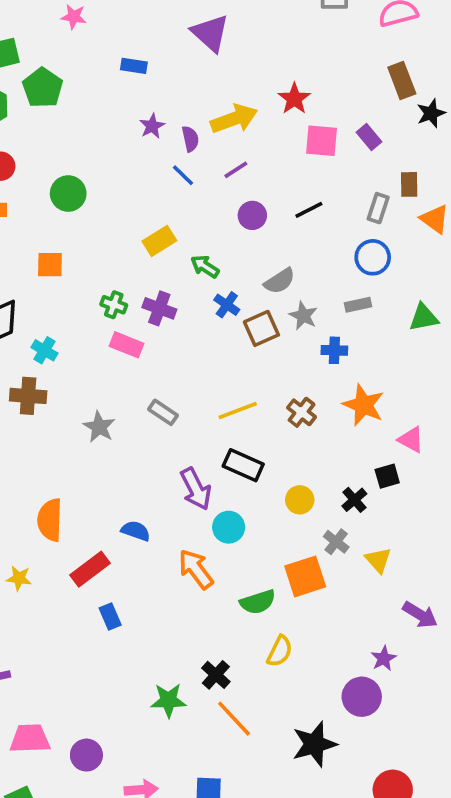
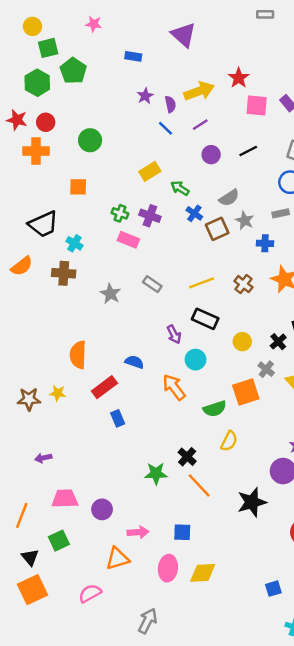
purple arrow: (196, 489) -> (174, 334), size x0.7

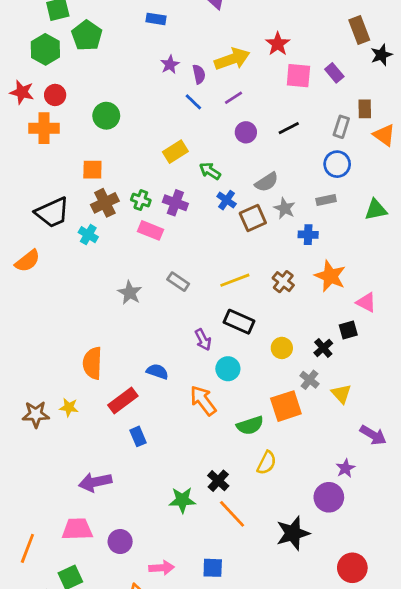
brown cross: (64, 273) -> (105, 203), moved, turned -30
purple arrow: (43, 458) -> (95, 482), moved, size x1.6

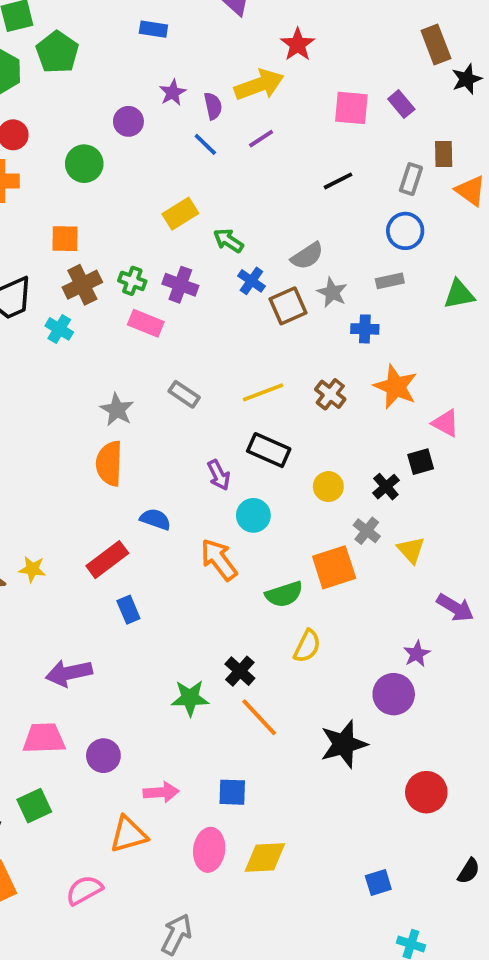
red star: (278, 44) -> (298, 44), moved
purple circle: (246, 132) -> (128, 121), moved
orange semicircle: (92, 363) -> (109, 463), moved

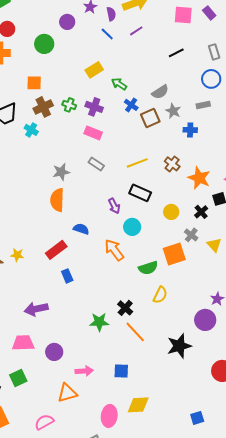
gray rectangle: (411, 179) -> (214, 52), turned -35
pink rectangle: (146, 323) -> (93, 133), moved
orange star: (396, 387) -> (199, 178), moved
gray star: (117, 410) -> (61, 172), turned 30
pink ellipse: (209, 850) -> (109, 416), moved

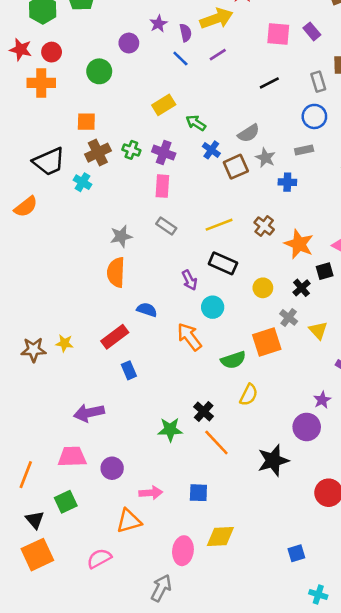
pink rectangle: (93, 133) -> (162, 186), turned 72

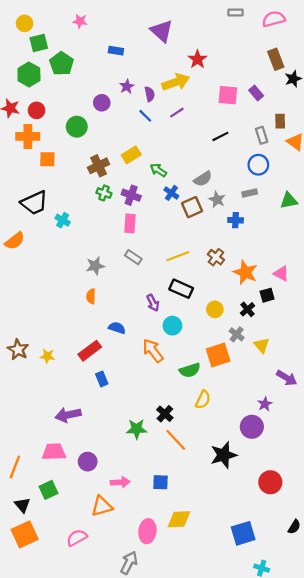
orange square: (86, 122) -> (47, 159), moved
brown cross: (98, 153) -> (99, 166), moved
orange semicircle: (116, 272) -> (91, 296), size x0.6
brown star: (34, 350) -> (18, 350), moved, turned 30
blue square: (296, 553) -> (243, 533), size x1.6

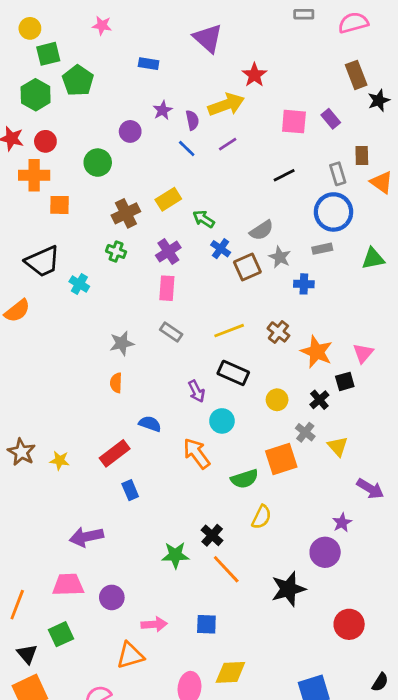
blue circle: (258, 165) -> (334, 212), size x1.4
green cross: (104, 193) -> (116, 251), moved
purple cross: (131, 195) -> (168, 251), turned 36
pink triangle: (281, 273) -> (363, 353), turned 42

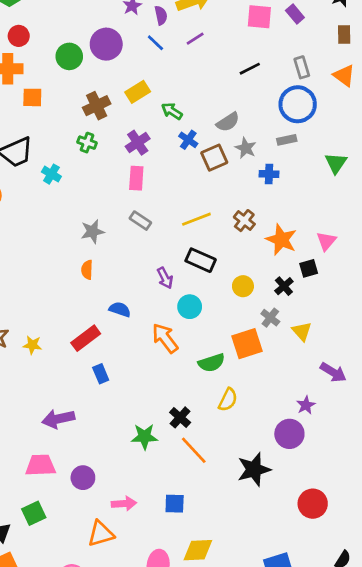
purple circle: (130, 131) -> (106, 44), moved, size x1.5
brown rectangle: (362, 155) -> (344, 35), moved
green triangle: (373, 259) -> (336, 163), moved, turned -45

